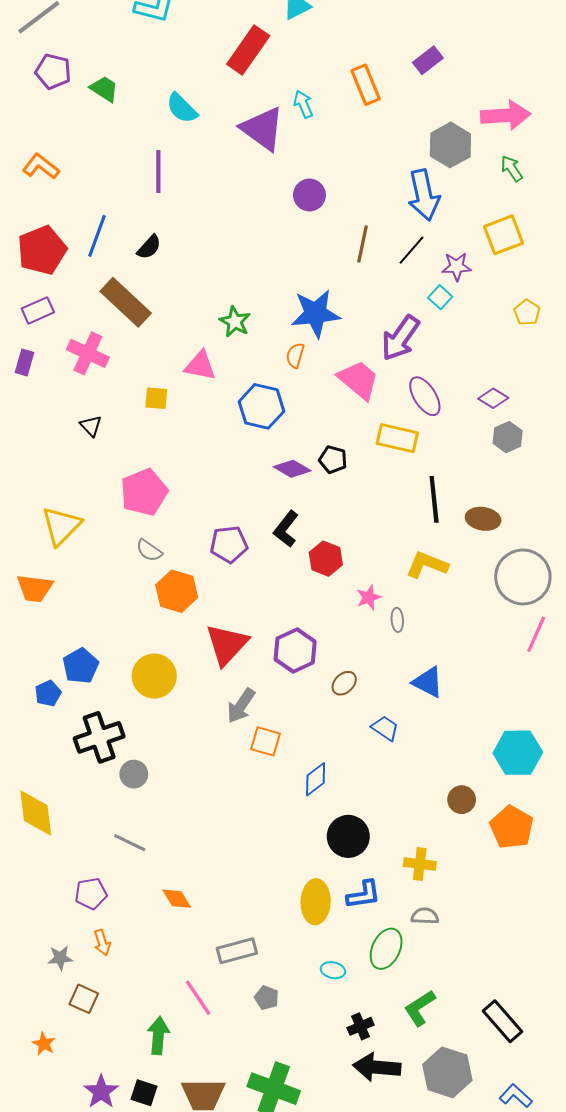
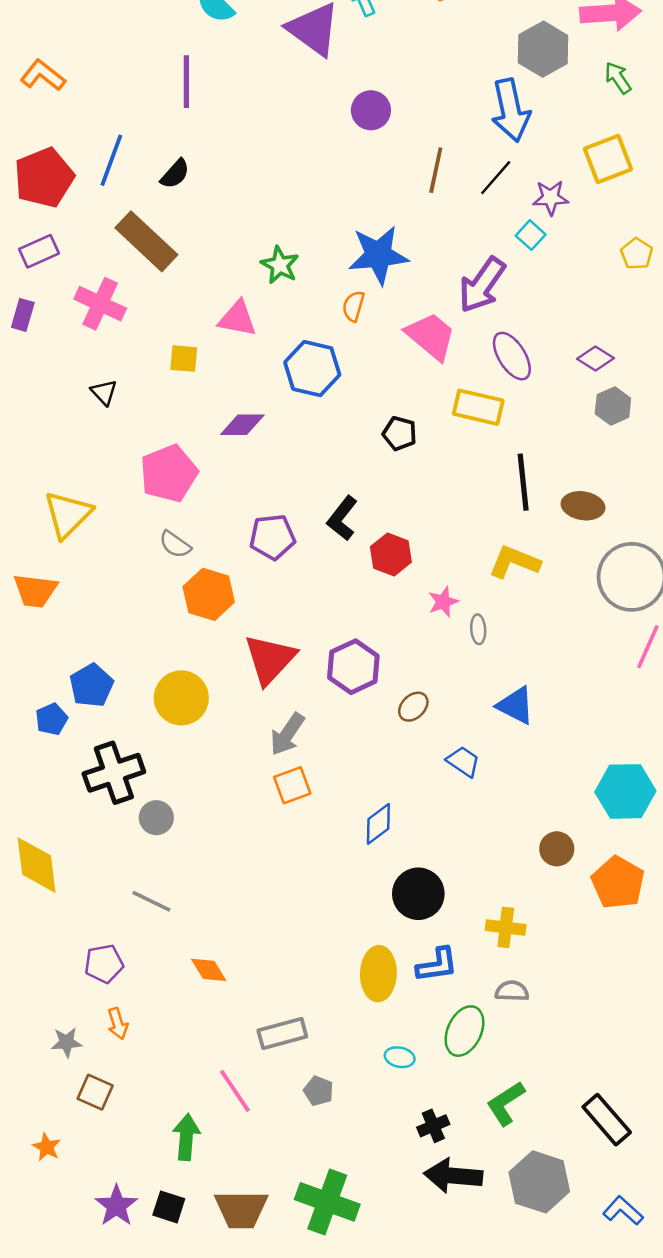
purple diamond: (292, 469) -> (242, 425), moved, turned -30
orange square: (266, 741) -> (292, 785), moved, turned -36

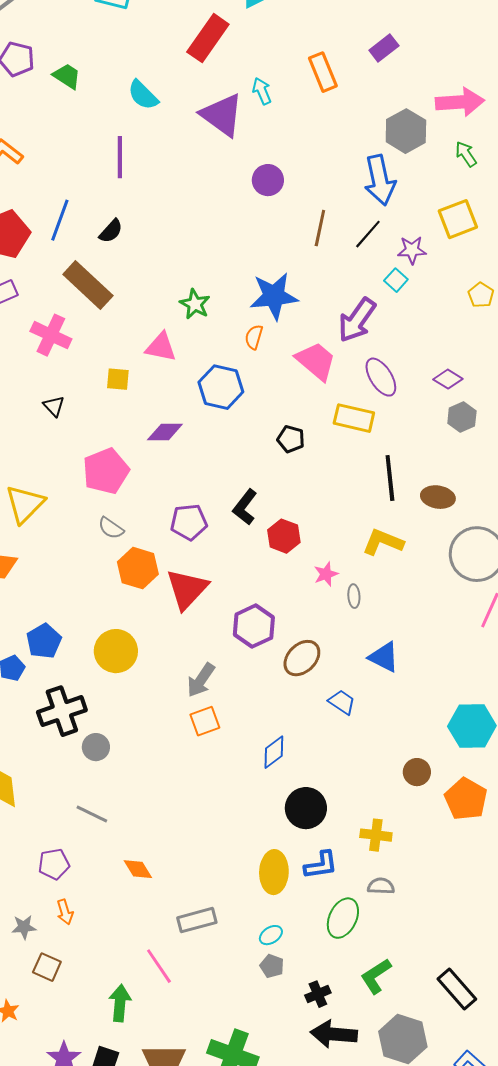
red triangle: (270, 659) -> (187, 589), moved
brown ellipse: (413, 707) -> (302, 658), size x1.5
cyan ellipse: (400, 1057) -> (271, 935), moved, turned -45
gray pentagon: (319, 1091) -> (272, 966), moved

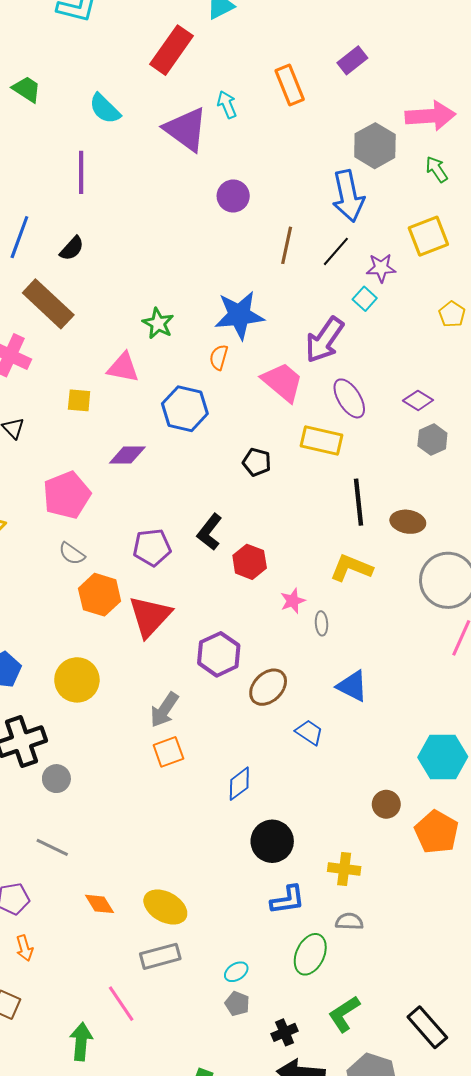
yellow ellipse: (274, 872) -> (165, 907), moved, turned -63

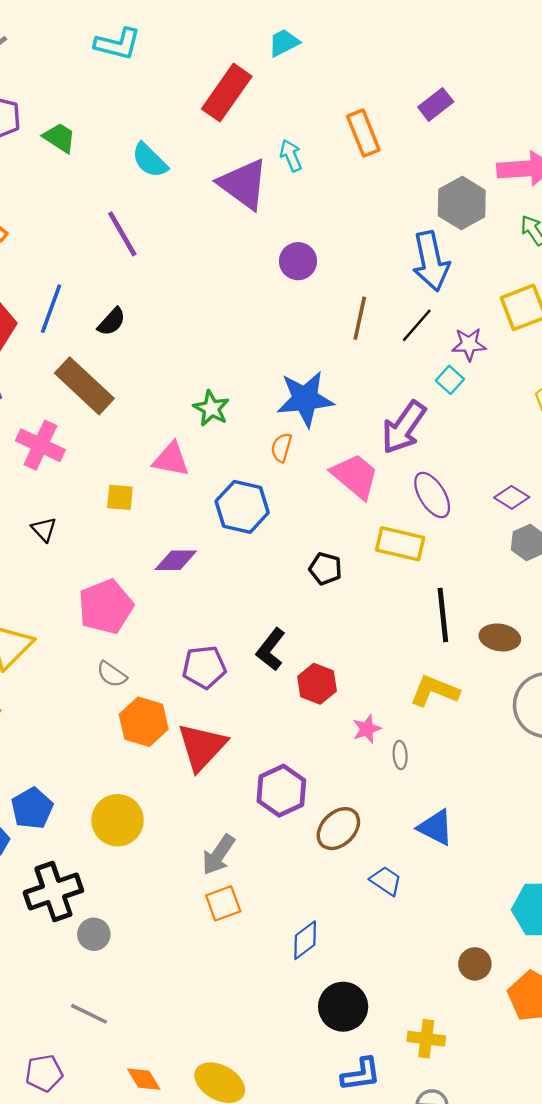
purple line: (81, 172) -> (122, 234), turned -30

